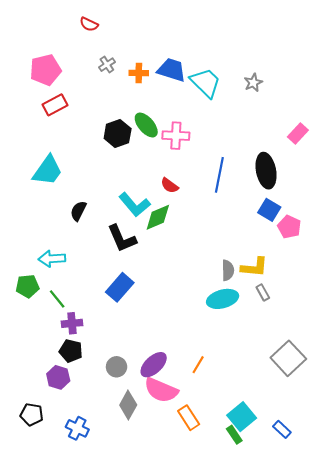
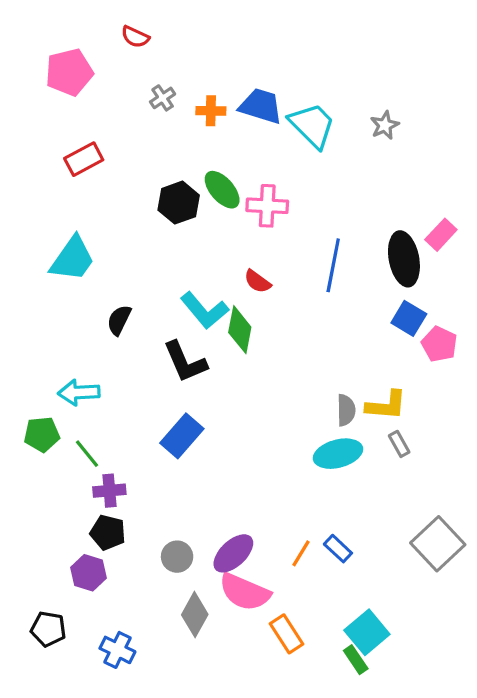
pink pentagon: (45, 70) -> (69, 72), moved
pink rectangle: (298, 134) -> (441, 235), moved
green diamond: (158, 217) -> (240, 330), turned -56
blue rectangle: (282, 429) -> (338, 549), moved

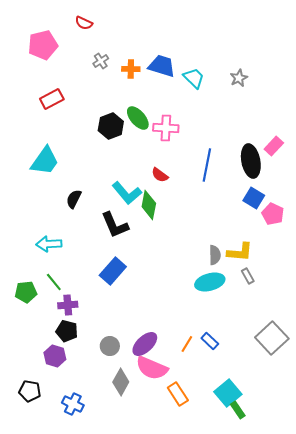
cyan trapezoid: (312, 125) -> (194, 78), size x0.7
green pentagon: (42, 434) -> (26, 292), moved
green rectangle: (356, 660) -> (238, 410), moved

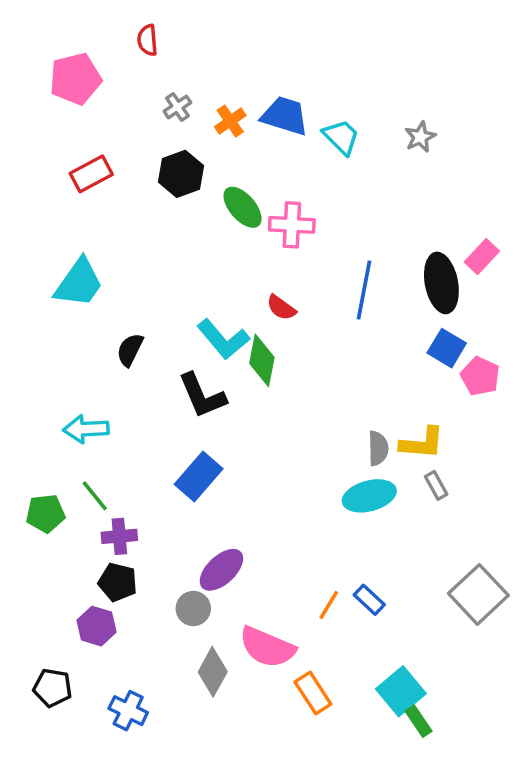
red semicircle: (84, 23) -> (148, 40), turned 60
orange cross: (131, 69) -> (230, 121), turned -36
black hexagon: (111, 126) -> (181, 174), moved
purple ellipse: (145, 344) -> (221, 570), moved

